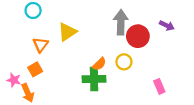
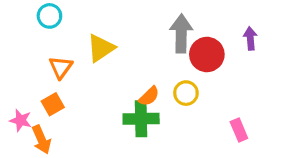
purple arrow: (167, 25) -> (250, 38), turned -120

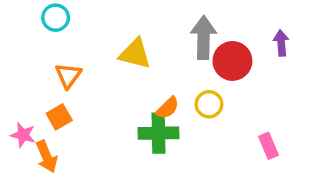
yellow triangle: (101, 48) -> (135, 54), moved, turned 48

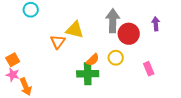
orange triangle: (68, 75) -> (58, 42), moved
orange square: (59, 117) -> (13, 60), moved
pink rectangle: (269, 146) -> (149, 69), moved

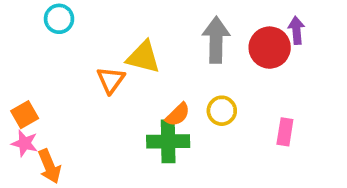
purple arrow: (156, 24) -> (296, 30), moved
red circle: (129, 34) -> (270, 48), moved
pink rectangle: (149, 69) -> (285, 132), turned 32

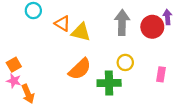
orange triangle: (111, 80) -> (63, 24), moved, turned -35
orange semicircle: (178, 115) -> (80, 69), moved, size x1.6
green cross: (168, 141) -> (109, 83), moved

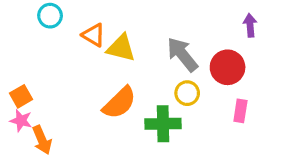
gray arrow: (122, 22) -> (182, 54), moved, turned -40
red circle: (152, 27) -> (228, 67), moved

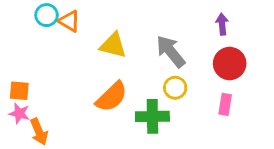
purple arrow: (250, 25) -> (222, 24), moved
orange triangle: (94, 35) -> (69, 21), moved
red circle: (228, 67) -> (230, 64), moved
orange square: (21, 96) -> (19, 91), turned 35

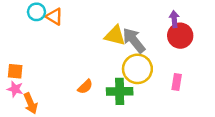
yellow triangle: (113, 45) -> (115, 36), moved
red circle: (230, 64) -> (180, 36), moved
yellow circle: (175, 88) -> (137, 69), size x1.6
orange semicircle: (112, 97) -> (85, 87), moved, size x0.6

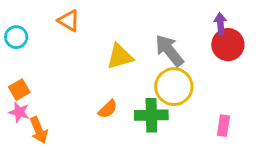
cyan circle: (36, 12) -> (16, 37), moved
yellow triangle: (115, 36) -> (120, 57), moved, turned -30
orange square: (15, 71) -> (19, 90), turned -35
pink rectangle: (177, 82) -> (223, 126), moved

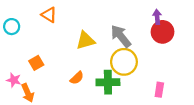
orange square: (19, 90) -> (36, 63), moved

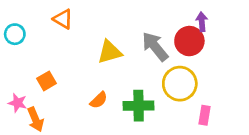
red circle: (162, 32) -> (189, 41), moved
yellow circle: (124, 62) -> (180, 84), moved

